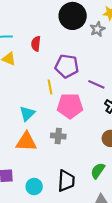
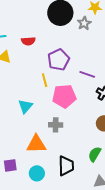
red semicircle: (36, 44) -> (28, 41), turned -96
purple pentagon: (67, 66) -> (59, 60), turned -30
orange triangle: (26, 142) -> (36, 144), moved

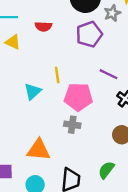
purple pentagon: (59, 60) -> (89, 34), moved
cyan triangle: (25, 106) -> (33, 91), moved
gray cross: (56, 125) -> (72, 125), moved

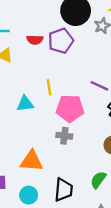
purple pentagon: (89, 34) -> (61, 41), moved
cyan triangle: (33, 91) -> (25, 104), turned 36

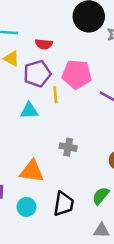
purple pentagon: (61, 41) -> (37, 74), moved
pink pentagon: (70, 108) -> (77, 74), moved

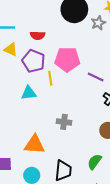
purple pentagon: (37, 74) -> (34, 61), turned -30

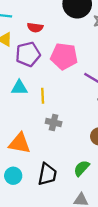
purple pentagon: (34, 61) -> (28, 54), turned 30
yellow line: (50, 78) -> (43, 96), moved

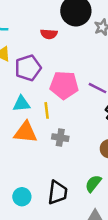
red semicircle: (35, 27) -> (49, 34), moved
pink pentagon: (64, 56) -> (64, 85), moved
orange triangle: (20, 143) -> (26, 132), moved

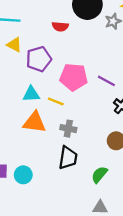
yellow line: (47, 110) -> (56, 101), turned -63
black trapezoid: (58, 193) -> (68, 158), moved
cyan circle: (22, 197) -> (23, 175), moved

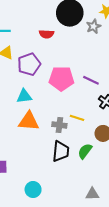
yellow line: (56, 101) -> (77, 118), moved
cyan circle: (23, 175) -> (33, 190), moved
green semicircle: (99, 175) -> (85, 151), moved

